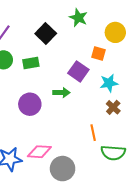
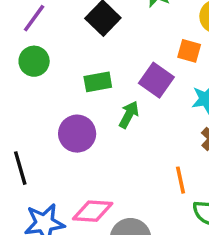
green rectangle: (31, 63) -> (98, 82), moved
green arrow: (61, 93) -> (129, 115), turned -63

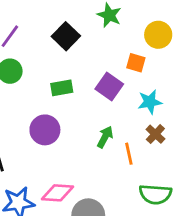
green arrow: (129, 115) -> (105, 137), moved
orange line: (180, 180) -> (129, 154), moved

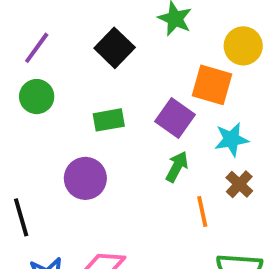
orange square: (136, 63) -> (212, 85), size x1.5
green arrow: (105, 137) -> (177, 167), moved

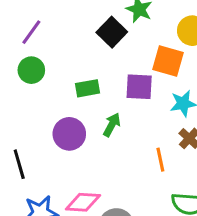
black square: (115, 48) -> (112, 32), moved
purple square: (175, 118) -> (139, 87), turned -32
green arrow: (177, 167) -> (112, 125), moved

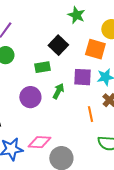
black square: (112, 32) -> (58, 45), moved
purple square: (139, 87) -> (82, 77), moved

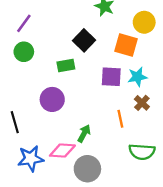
green arrow: (58, 91) -> (84, 134), moved

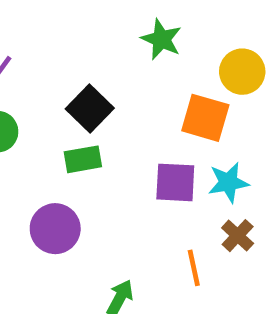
black square: (84, 40) -> (90, 109), moved

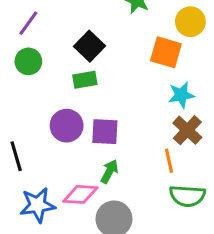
purple square: (175, 182) -> (105, 132), moved
brown cross: (238, 236) -> (187, 130), size x1.4
orange line: (194, 268) -> (169, 161), moved

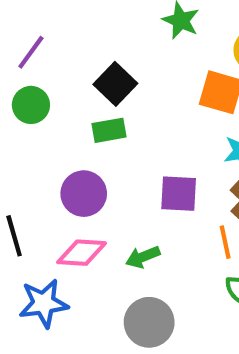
purple square: (105, 132) -> (179, 194), moved
green arrow: (109, 171) -> (143, 257), turned -140
pink diamond: (80, 194) -> (82, 253), moved

